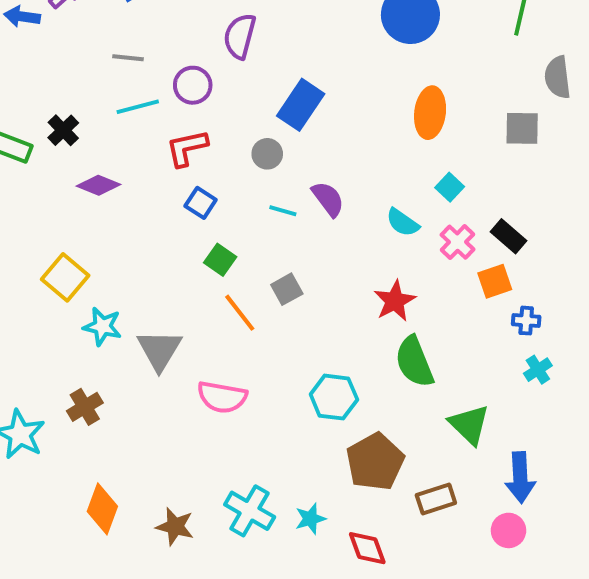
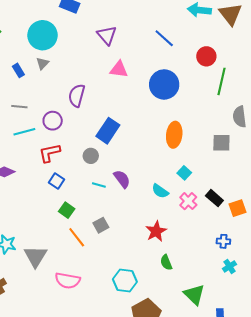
orange square: (495, 281) -> (238, 208), moved
green semicircle: (414, 362) -> (166, 262), size x0.6

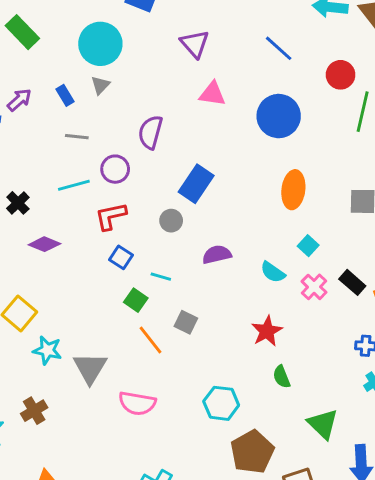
gray line: (19, 107) -> (77, 137), moved
purple semicircle: (122, 179) -> (217, 254), turned -66
cyan line: (99, 185) -> (161, 277), moved
gray square: (101, 225) -> (186, 322), turned -35

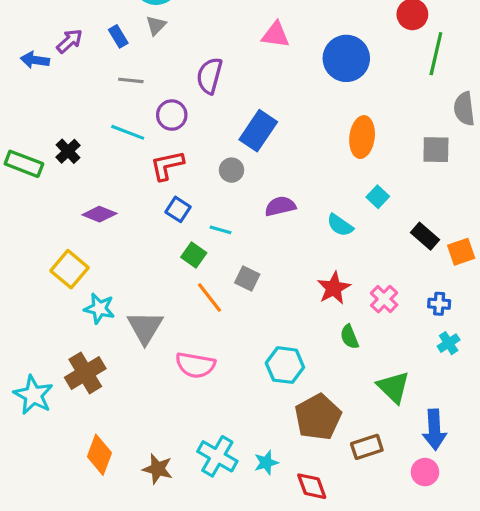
cyan line: (74, 185) -> (128, 132), turned 36
purple diamond: (44, 244) -> (99, 214), moved
pink cross: (314, 287) -> (384, 299), moved
brown cross: (34, 411) -> (85, 373), size x1.4

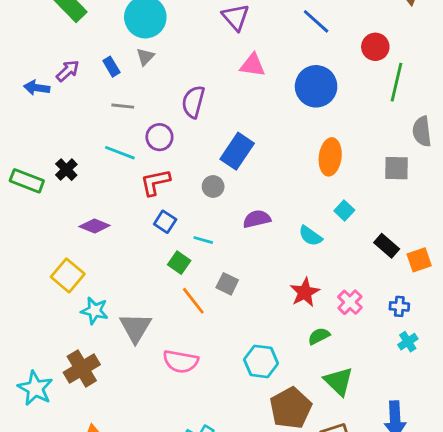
green semicircle: (349, 337) -> (319, 336), turned 85
green triangle: (394, 387) -> (339, 381), moved

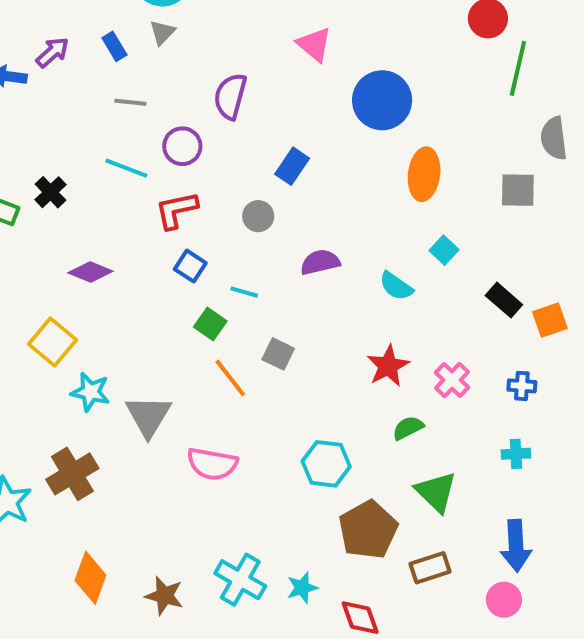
pink triangle: (253, 65) -> (314, 44), turned 32
blue circle: (316, 86) -> (382, 100), moved
blue rectangle: (237, 151) -> (292, 166), size x0.7
cyan cross: (408, 342) -> (516, 454), moved, turned 30

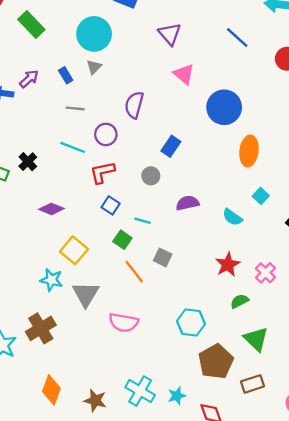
yellow square: (52, 342) -> (74, 250), moved

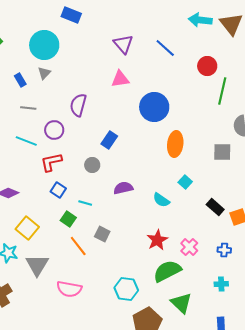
purple triangle: (170, 34) -> (123, 44), moved
pink triangle: (184, 74) -> (120, 79), turned -48
green semicircle: (239, 301) -> (167, 271), size x1.8

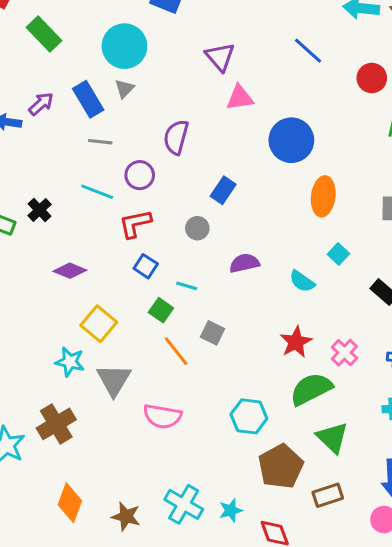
purple triangle: (123, 44) -> (220, 57), moved
blue rectangle: (20, 80) -> (88, 99), size x1.6

